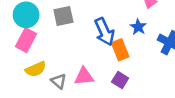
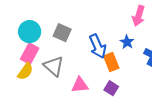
gray square: (63, 16) -> (62, 33), turned 36
yellow semicircle: (36, 69) -> (25, 71), moved, turned -30
gray triangle: (59, 81) -> (54, 66), moved, size x1.5

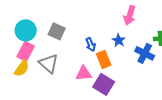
blue arrow: (98, 46) -> (91, 44), size x0.6
pink triangle: (80, 85) -> (84, 73), moved
purple square: (111, 88) -> (104, 84), size x1.5

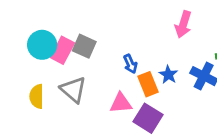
blue star: (119, 40) -> (168, 75), moved
pink rectangle: (26, 51) -> (62, 50), moved
yellow semicircle: (22, 68) -> (37, 96), turned 144

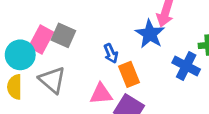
cyan circle: (42, 45) -> (20, 55), moved
blue star: (168, 75) -> (150, 34), moved, size x1.5

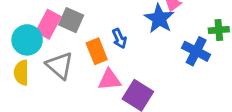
orange rectangle: (129, 74) -> (97, 51), moved

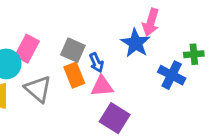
gray square: (71, 20) -> (73, 50), moved
pink triangle: (109, 80) -> (102, 86), moved

